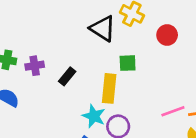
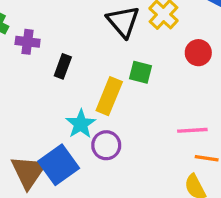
black rectangle: (67, 76) -> (63, 66), turned -36
pink line: (173, 111) -> (192, 130), moved

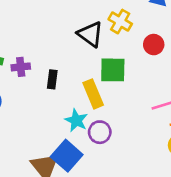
green square: (140, 72) -> (113, 70), size x1.5
yellow rectangle: (109, 96) -> (93, 94), turned -32

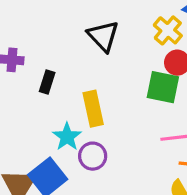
yellow cross: (120, 22) -> (168, 30), moved
green square: (113, 70) -> (163, 87), moved

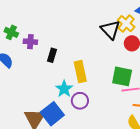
black triangle: (103, 36) -> (110, 30), moved
green square: (163, 87) -> (122, 76), moved

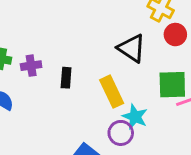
black triangle: (110, 30) -> (132, 48), moved
cyan star: (64, 89) -> (135, 117), moved

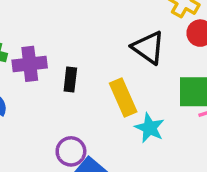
purple cross: (31, 66) -> (30, 64), size x1.4
purple circle: (121, 133) -> (71, 151), moved

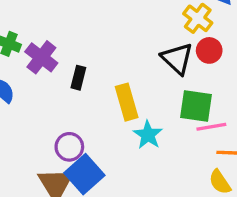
black triangle: (148, 48) -> (177, 59), moved
purple cross: (30, 64) -> (41, 57), turned 36

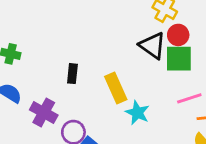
purple cross: (41, 57) -> (44, 112), moved
green square: (196, 106) -> (179, 59), moved

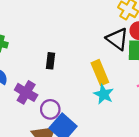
yellow rectangle: (116, 88) -> (100, 73), moved

